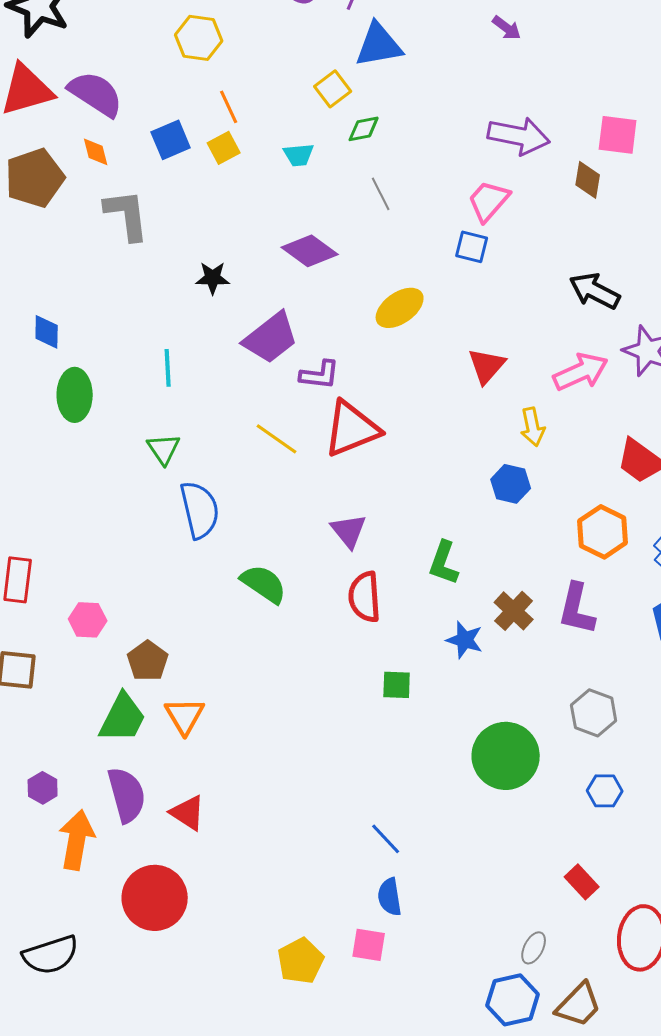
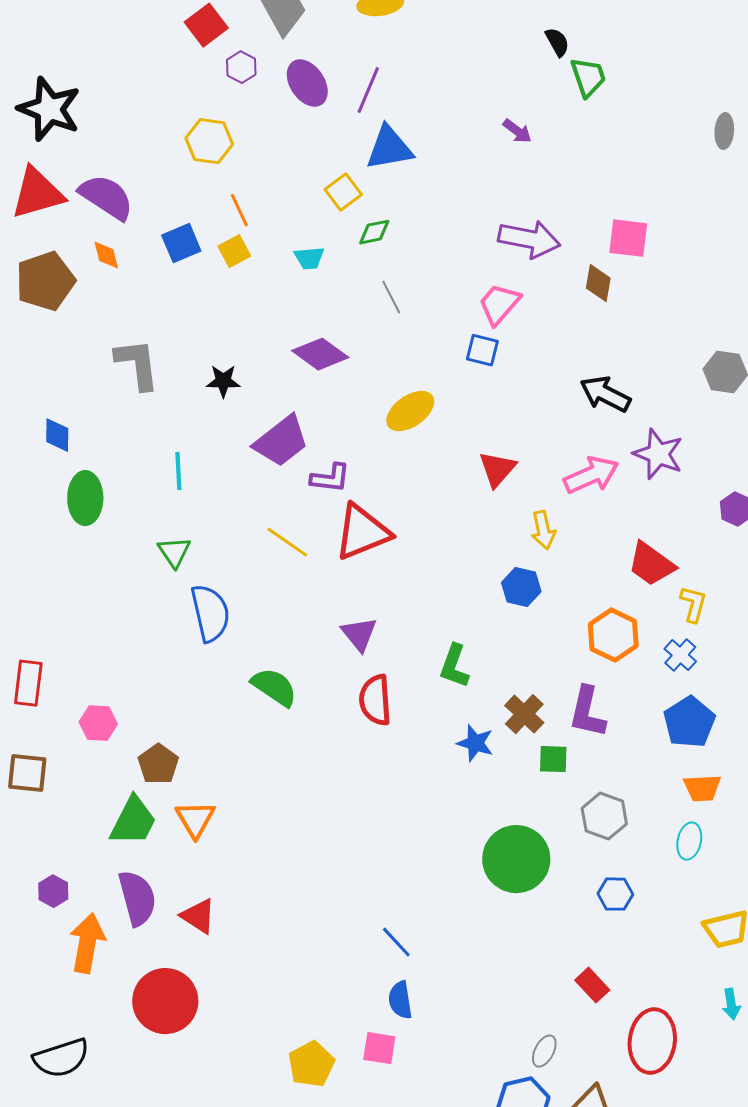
gray L-shape: (127, 215) -> (137, 364), moved
green square: (397, 685) -> (553, 759), moved

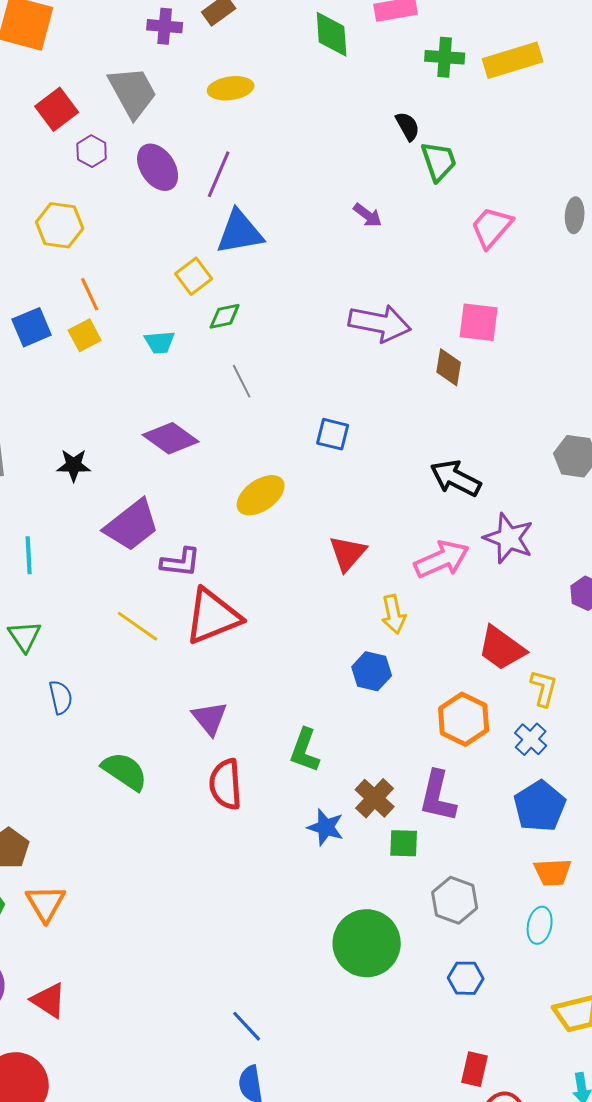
pink trapezoid: (499, 304) -> (492, 227), moved
blue semicircle: (210, 613) -> (61, 697), size x0.6
red rectangle: (592, 985) -> (475, 1069), moved, turned 56

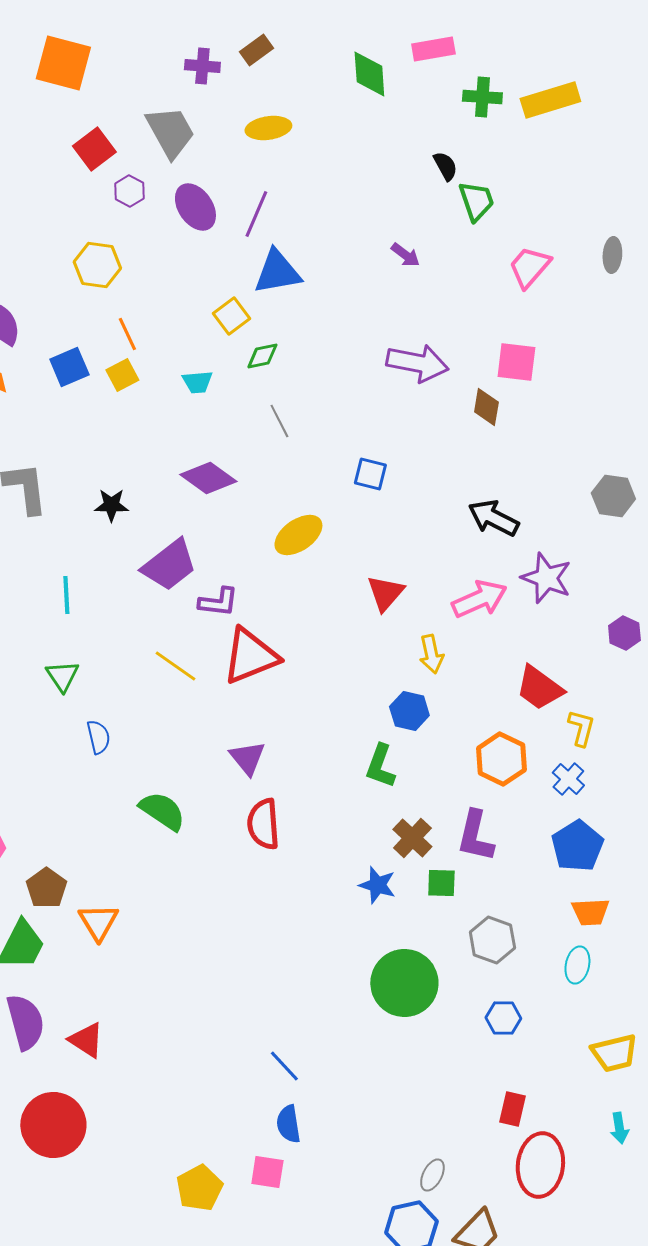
green L-shape: (305, 750) -> (380, 766), moved
blue star: (326, 827) -> (377, 885), moved
orange triangle: (46, 903) -> (98, 922), moved

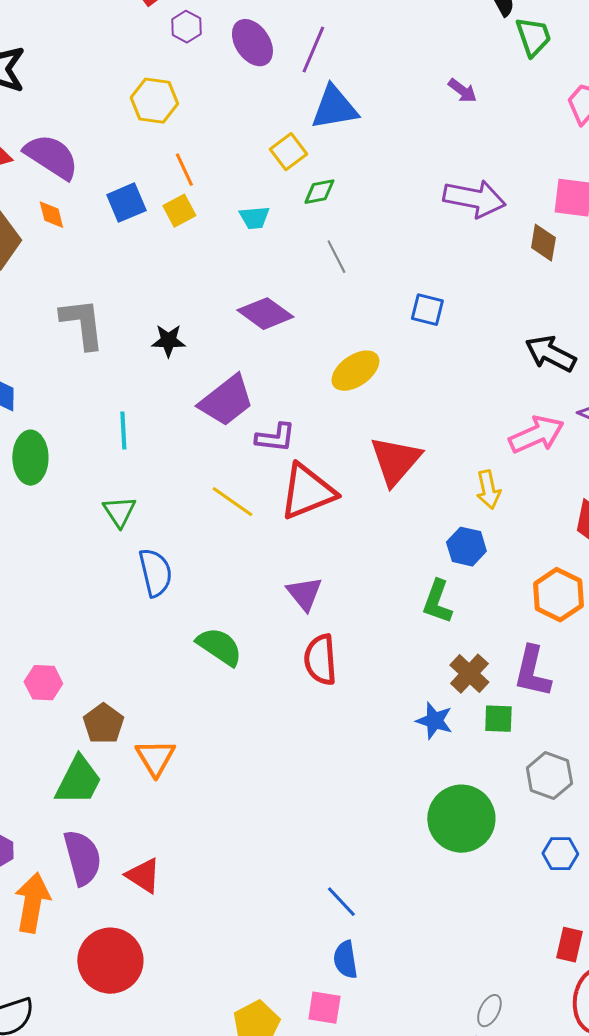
red triangle: (385, 593) -> (395, 461), moved, size x1.4
blue semicircle: (98, 737) -> (155, 573), size x1.4

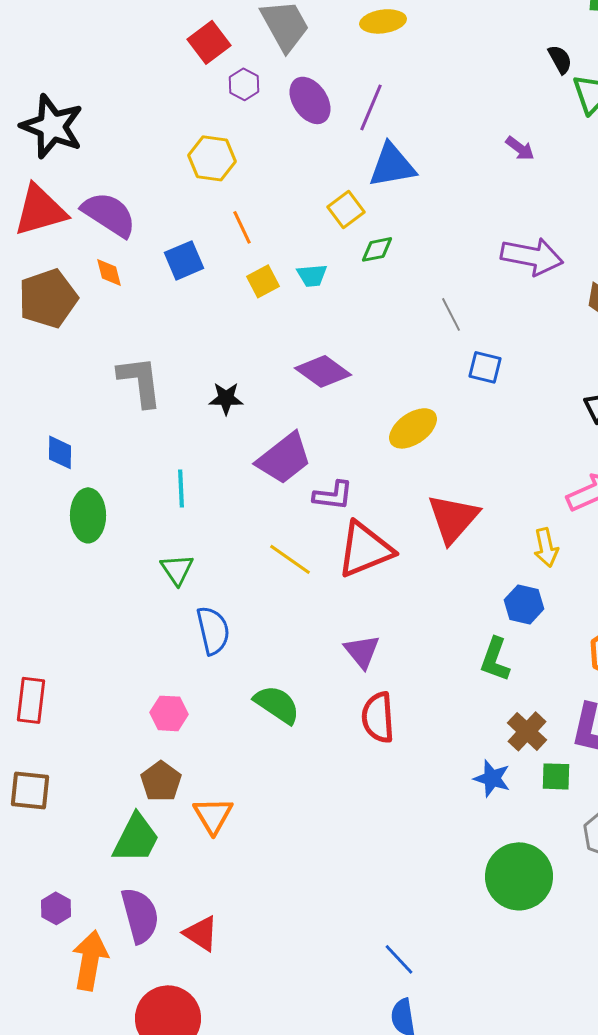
yellow square: (179, 211) -> (263, 281), moved
gray line: (336, 257) -> (451, 314), moved
pink hexagon: (43, 683) -> (169, 713), moved

